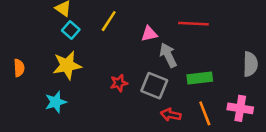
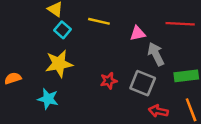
yellow line: (109, 21) -> (99, 21), turned 70
orange semicircle: (19, 68) -> (13, 78), moved, turned -105
cyan star: (56, 102) -> (48, 99), turned 30

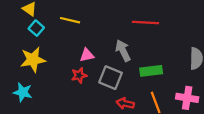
pink triangle: (138, 33) -> (87, 55), moved

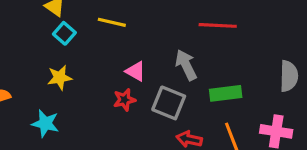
pink triangle: (87, 55) -> (135, 71), turned 42
yellow star: (33, 60) -> (60, 78), size x0.7

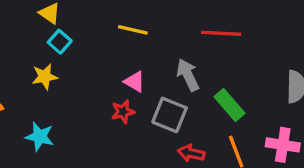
yellow line: (112, 22) -> (133, 30), moved
yellow star: (60, 78) -> (45, 77), moved
green rectangle: (226, 93) -> (230, 105), turned 56

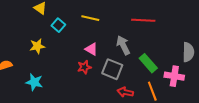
cyan square: (60, 42) -> (58, 25), moved
pink cross: (283, 145) -> (174, 76), moved

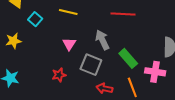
pink triangle: (91, 49) -> (69, 44), turned 32
red star: (84, 67) -> (59, 75), moved

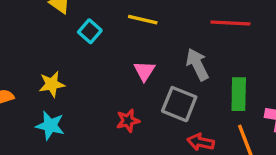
yellow star: (13, 41) -> (52, 84), moved
green rectangle: (128, 58) -> (239, 94), turned 42

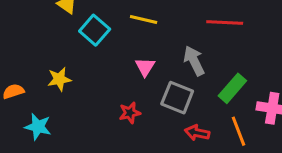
cyan square: (90, 31) -> (95, 30), size x1.4
green rectangle: (239, 94) -> (232, 88), turned 40
cyan star: (50, 126) -> (38, 127), moved

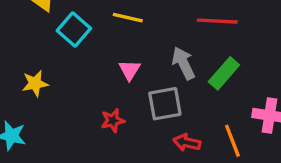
green rectangle: (232, 88) -> (224, 73), moved
gray square: (177, 98) -> (165, 104), turned -32

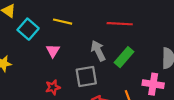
pink triangle: (130, 70) -> (53, 51), moved

